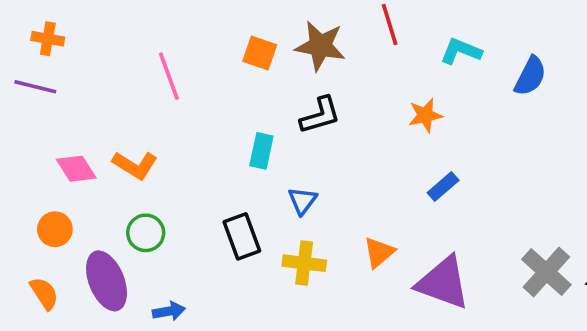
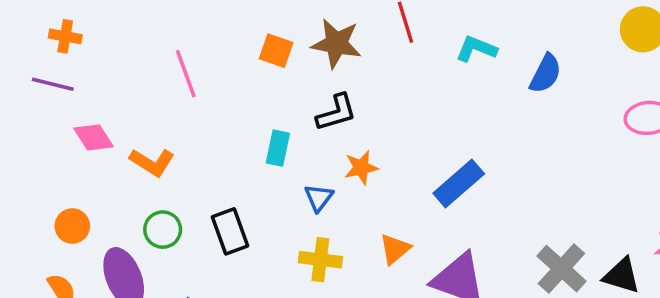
orange star: (425, 115) -> (361, 168), moved
pink diamond: (76, 169) -> (94, 137), moved
blue rectangle: (443, 187) -> (459, 183), size x1.6
black rectangle: (242, 236) -> (230, 231), moved

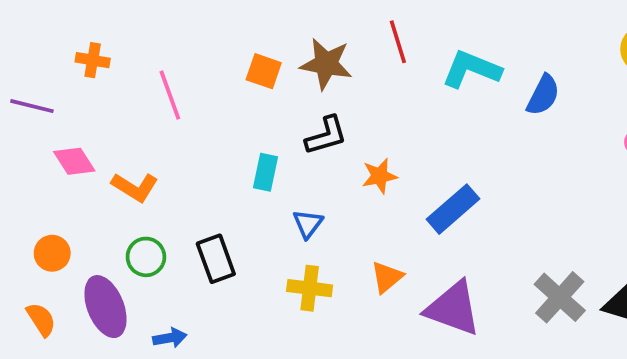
orange cross: (65, 36) -> (93, 60), moved
cyan L-shape: (476, 49) -> (471, 69), size x1.4
orange star: (361, 168) -> (380, 176), moved

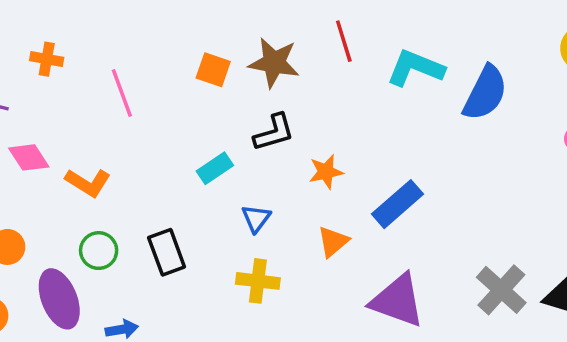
blue semicircle: (543, 95) -> (485, 93), size x1.4
cyan rectangle: (265, 172) -> (215, 168), turned 44
orange triangle: (387, 277) -> (333, 242), moved

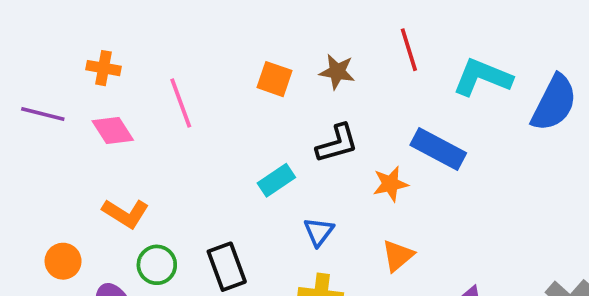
brown star: (274, 63) -> (337, 72), size x0.7
pink diamond: (29, 157) -> (113, 131), moved
orange L-shape: (88, 183) -> (126, 213), moved
blue rectangle: (397, 204) -> (438, 149), moved, turned 69

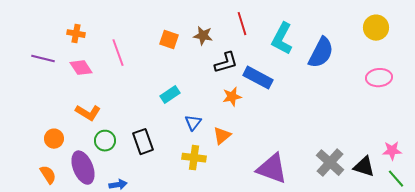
cyan L-shape: (482, 77) -> (282, 39), turned -84
black L-shape: (337, 143) -> (226, 63), moved
orange triangle: (398, 256) -> (222, 136), moved

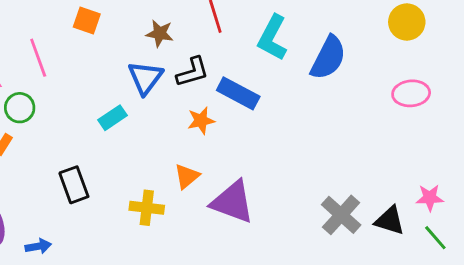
orange square: (169, 40) -> (87, 21), moved
blue triangle: (193, 123) -> (145, 78), moved, size x1.5
green circle: (105, 141) -> (20, 108), moved
purple triangle: (272, 169) -> (233, 202), moved

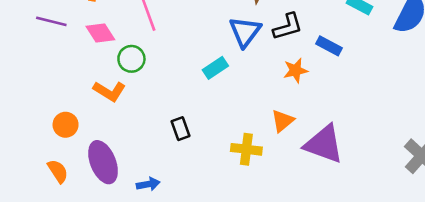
blue rectangle: (238, 93) -> (329, 46), size x0.7
black rectangle: (74, 185) -> (181, 129), size x0.7

